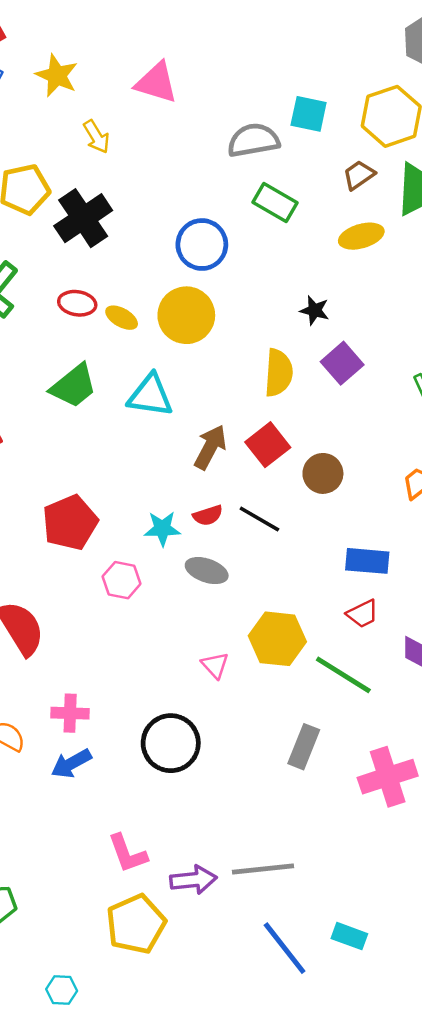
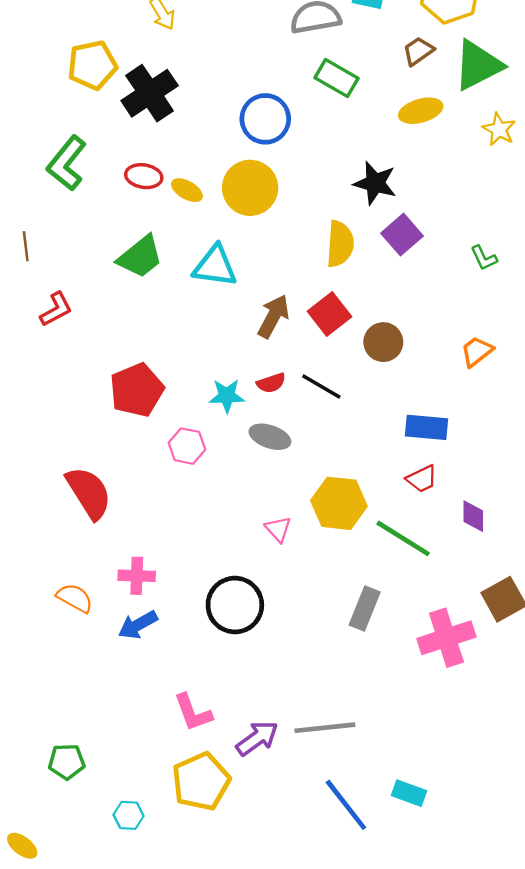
black star: (315, 310) -> (375, 183), size x1.5
purple arrow: (193, 880) -> (257, 738), turned -30
cyan hexagon: (62, 990) -> (129, 815), moved

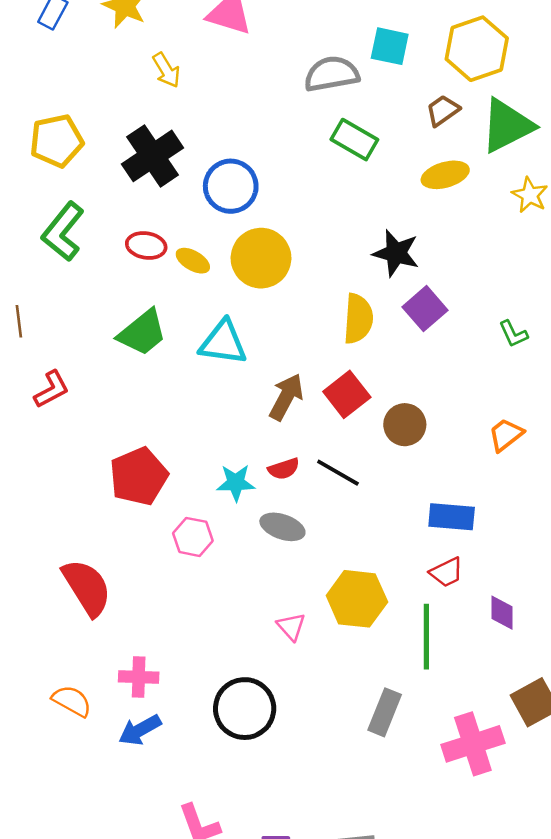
yellow pentagon: (92, 65) -> (57, 141), moved
blue circle: (265, 119) -> (231, 186), moved
green line: (403, 538) -> (426, 637), turned 58

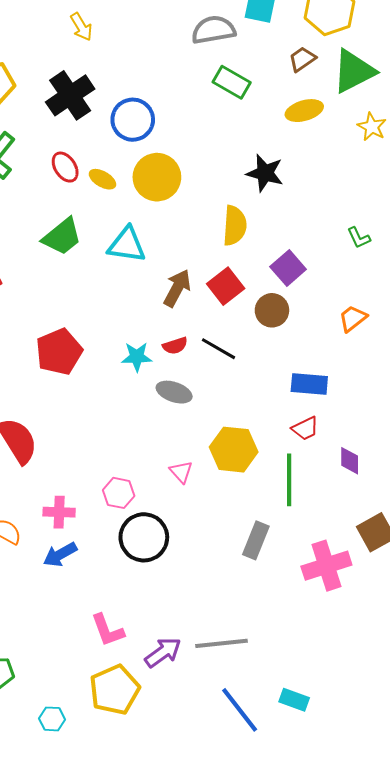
red ellipse: (146, 245) -> (65, 167), turned 48
purple square: (425, 309) -> (288, 268), moved
pink hexagon: (193, 537) -> (119, 493), moved

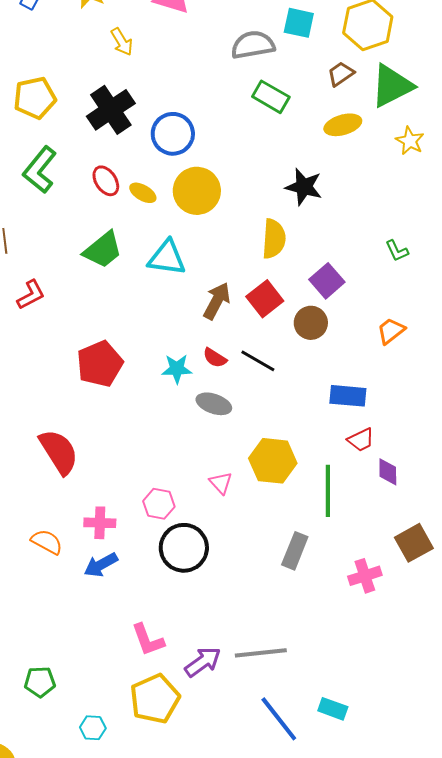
red semicircle: (175, 346) -> (215, 358), turned 50
red trapezoid: (305, 428) -> (361, 440), moved
pink cross: (326, 566) -> (365, 576), size x0.7

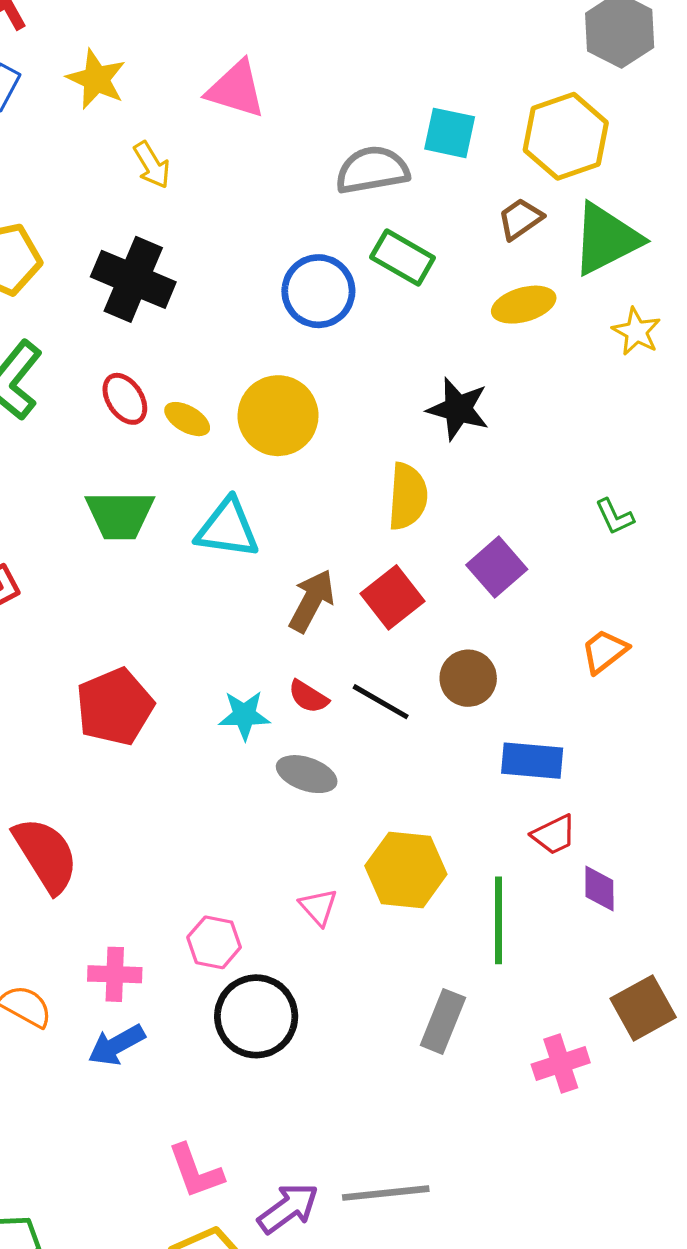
black cross: (111, 110) -> (133, 279), turned -33
blue circle: (173, 134) -> (318, 291), moved
green trapezoid: (103, 250) -> (120, 515), turned 39
brown circle: (311, 323) -> (468, 678), moved

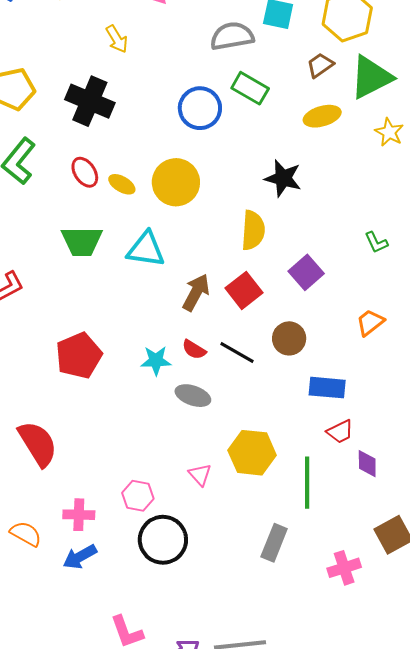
yellow arrow: (152, 165) -> (117, 39), moved

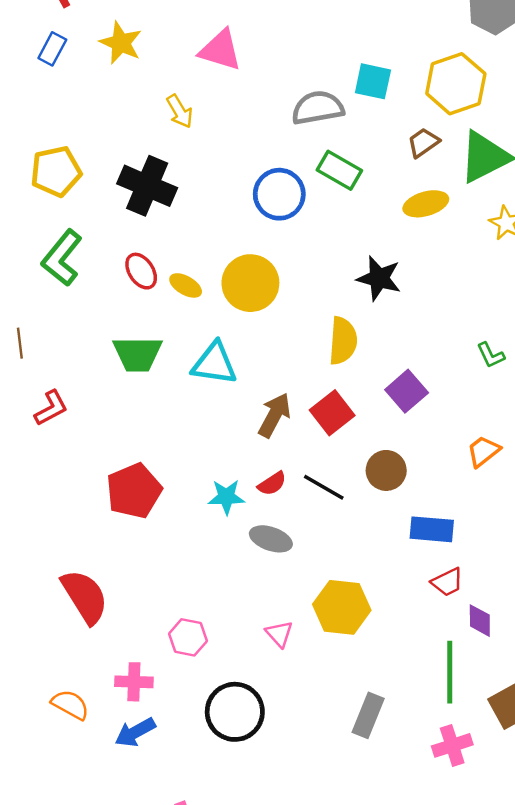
red semicircle: (194, 349) -> (272, 484), turned -65
green line: (307, 483) -> (450, 672), moved
pink hexagon: (138, 496) -> (188, 637), moved

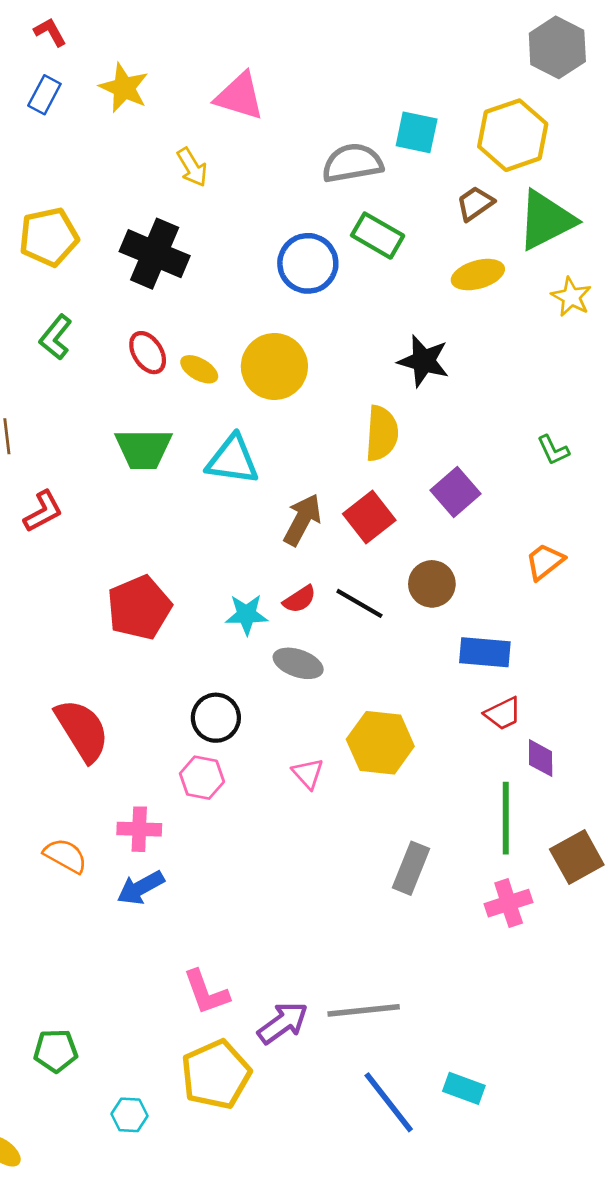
green L-shape: (62, 258) -> (56, 337), size x0.7
black circle: (235, 712) -> (216, 718), moved, size x0.7

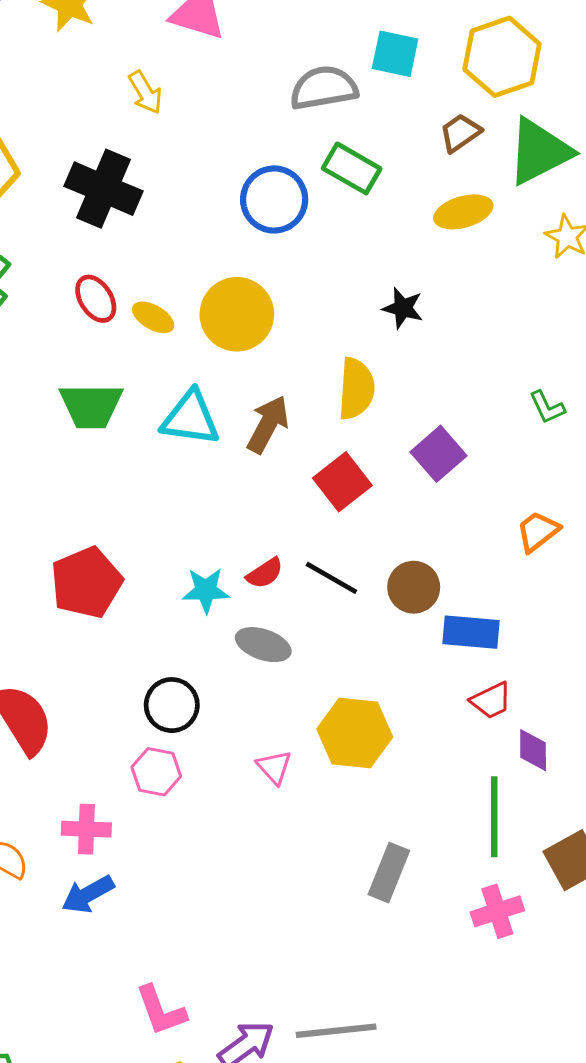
black star: (424, 361) -> (403, 308), size x0.7
brown arrow: (302, 520) -> (268, 424), moved
brown circle: (432, 584) -> (414, 587), moved

